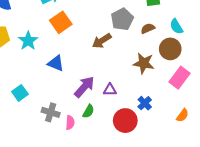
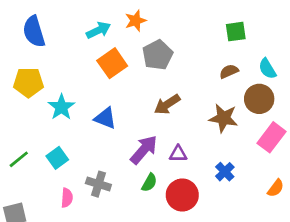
gray pentagon: (122, 19) -> (158, 55), moved
cyan star: (28, 41) -> (61, 107), moved
brown arrow: (102, 41) -> (167, 104), moved
red circle: (125, 121) -> (182, 195), moved
pink semicircle: (70, 123) -> (67, 198), moved

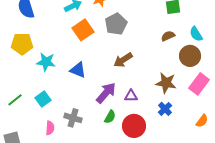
cyan star: (61, 107) -> (46, 62), turned -30
brown star: (223, 118) -> (166, 83), moved

